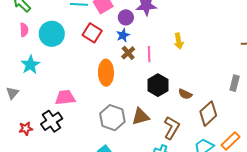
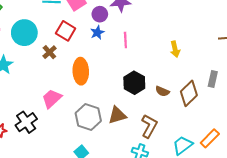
yellow arrow: (179, 41) -> (175, 49), moved
brown cross: (128, 53) -> (49, 52), moved
pink line: (149, 54) -> (125, 40), moved
pink trapezoid: (65, 98) -> (52, 99), moved, turned -35
brown diamond: (208, 114) -> (189, 93), moved

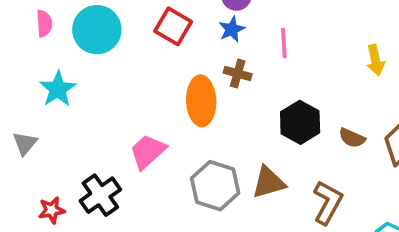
brown cross: (49, 52) -> (238, 73), moved, turned -32

